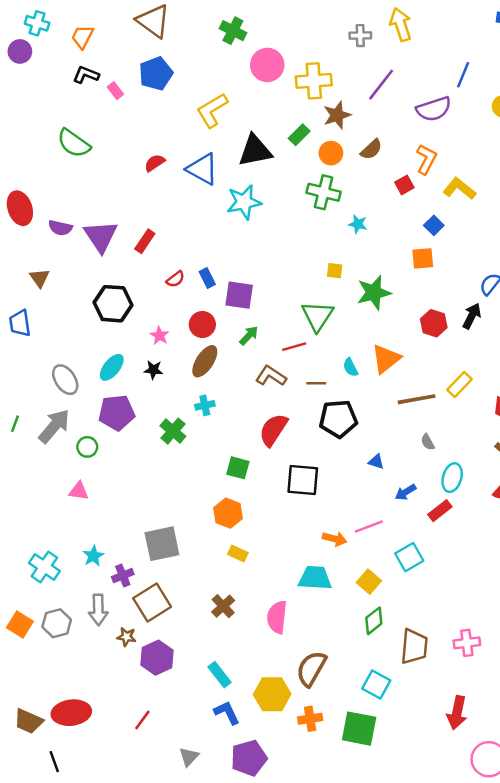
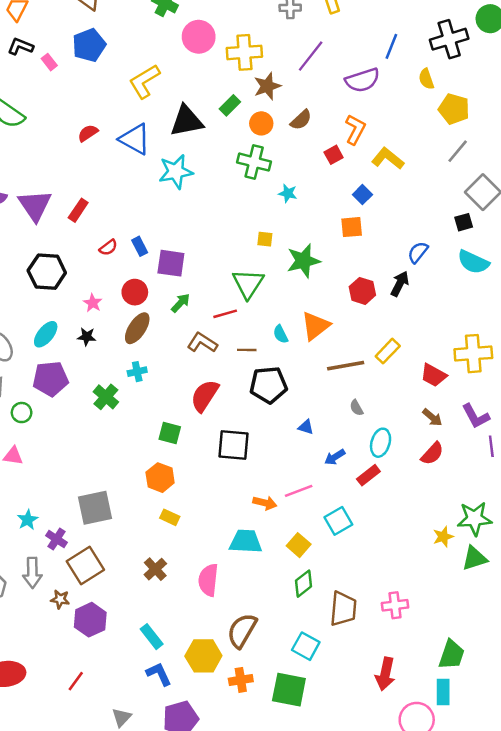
purple cross: (123, 576) -> (57, 539), turned -35

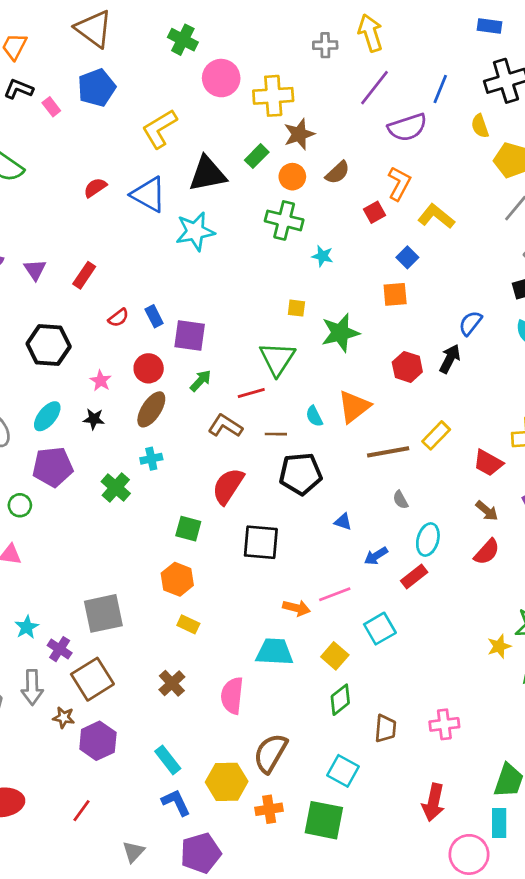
purple line: (311, 56) -> (375, 88), moved
purple triangle: (35, 205) -> (35, 270), size x0.6
brown trapezoid: (343, 609) -> (385, 728), size x0.7

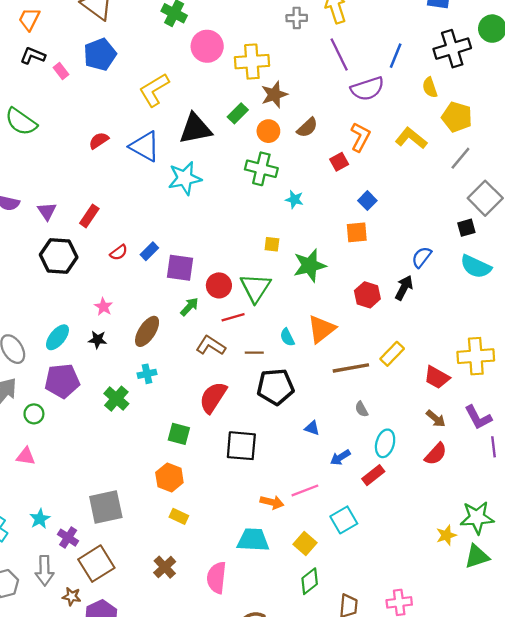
purple line: (375, 88) -> (339, 54), turned -64
yellow L-shape: (436, 216) -> (411, 138), moved
blue rectangle: (154, 316) -> (149, 251), turned 72
black hexagon: (49, 345) -> (59, 256), moved
red circle: (149, 368) -> (219, 285), moved

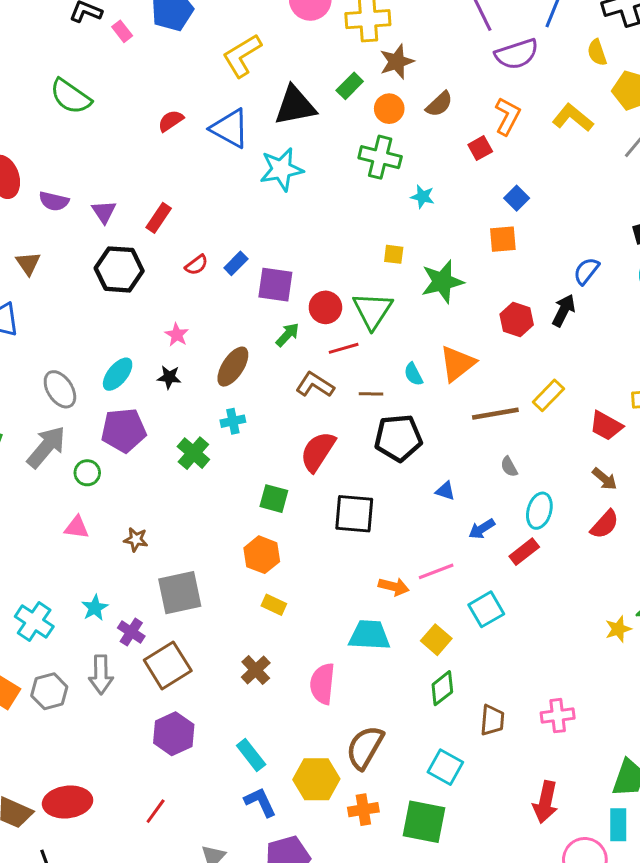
brown star: (72, 597) -> (136, 540), moved

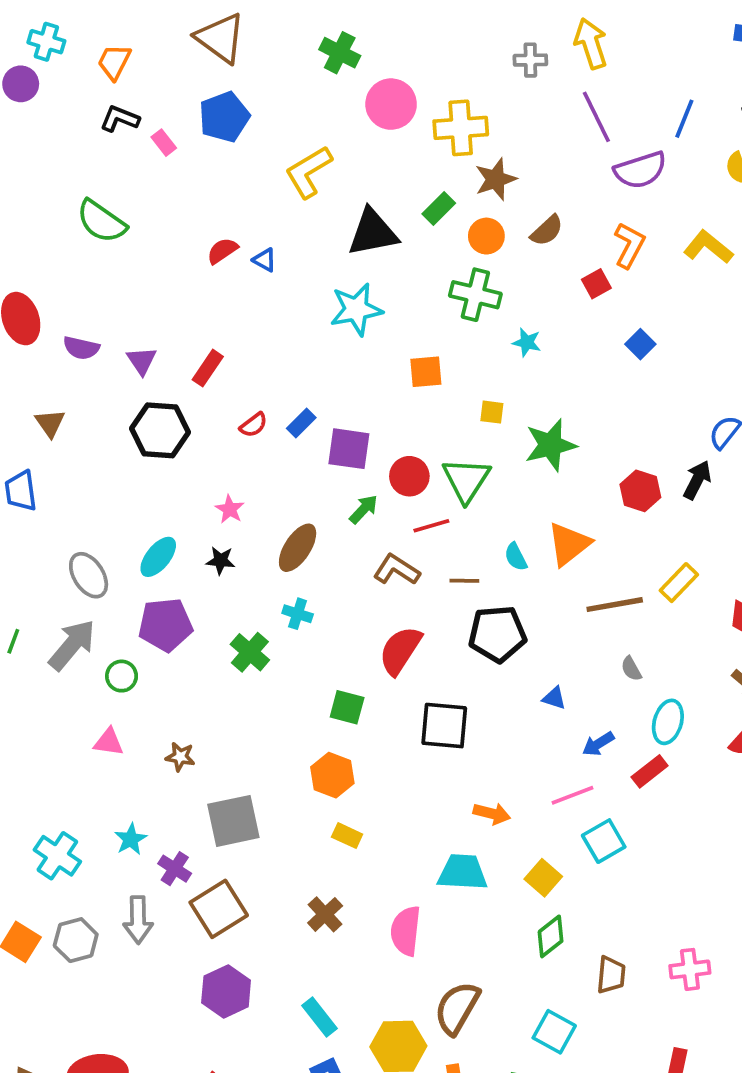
blue triangle: (230, 128) -> (265, 260), moved, size x0.5
orange square: (503, 239) -> (426, 372), moved
cyan cross: (233, 421) -> (298, 614), turned 30
pink line: (436, 571) -> (573, 795), moved

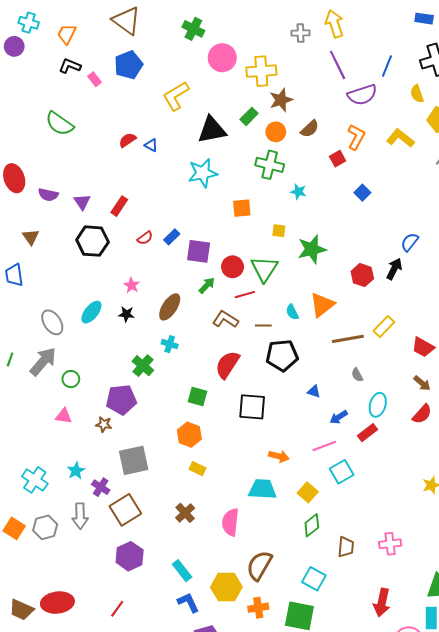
purple pentagon: (166, 625) -> (121, 400), moved

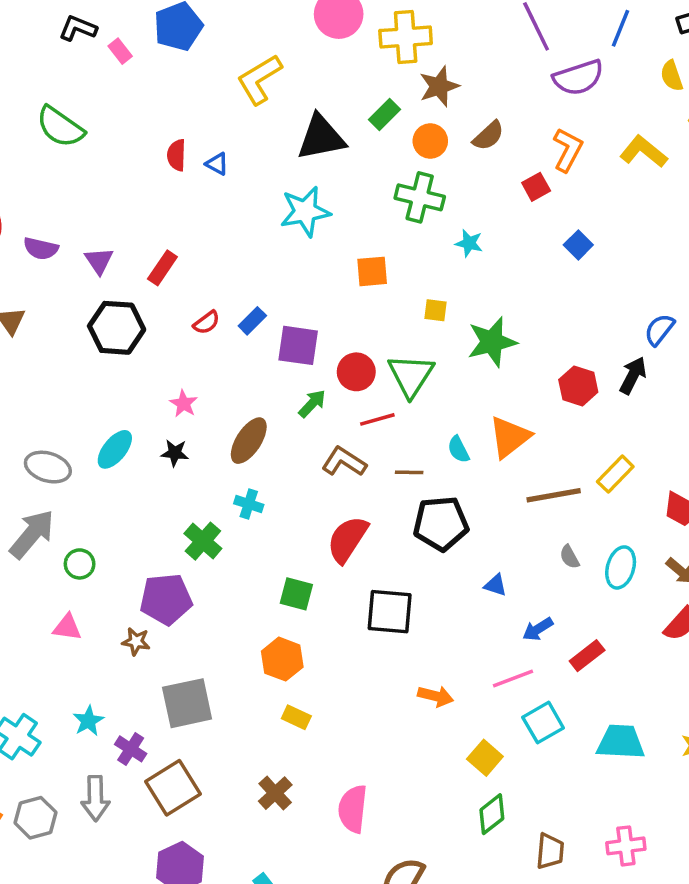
red semicircle: (127, 140) -> (176, 155), turned -54
gray ellipse: (52, 322) -> (48, 467), turned -40
cyan ellipse: (378, 405) -> (621, 567), moved
cyan trapezoid: (262, 489) -> (621, 742), moved

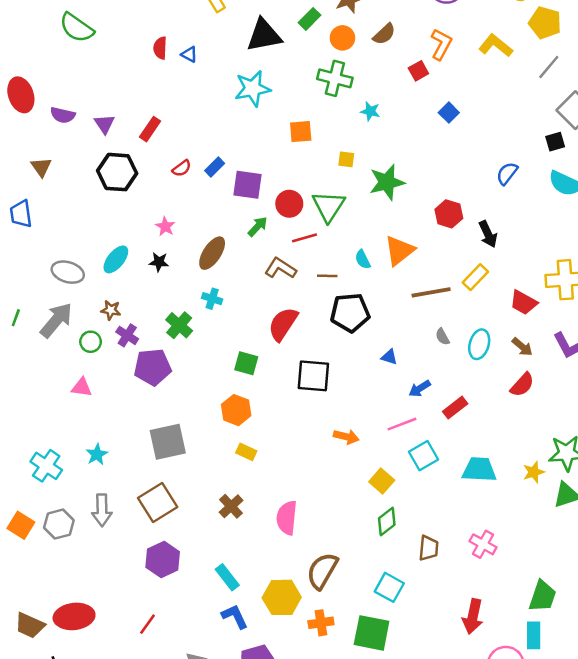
black arrow: (633, 375) -> (488, 234), moved, turned 128
brown star: (136, 641) -> (111, 310), moved
purple cross: (131, 749) -> (127, 335), moved
pink cross: (626, 846) -> (483, 544), turned 36

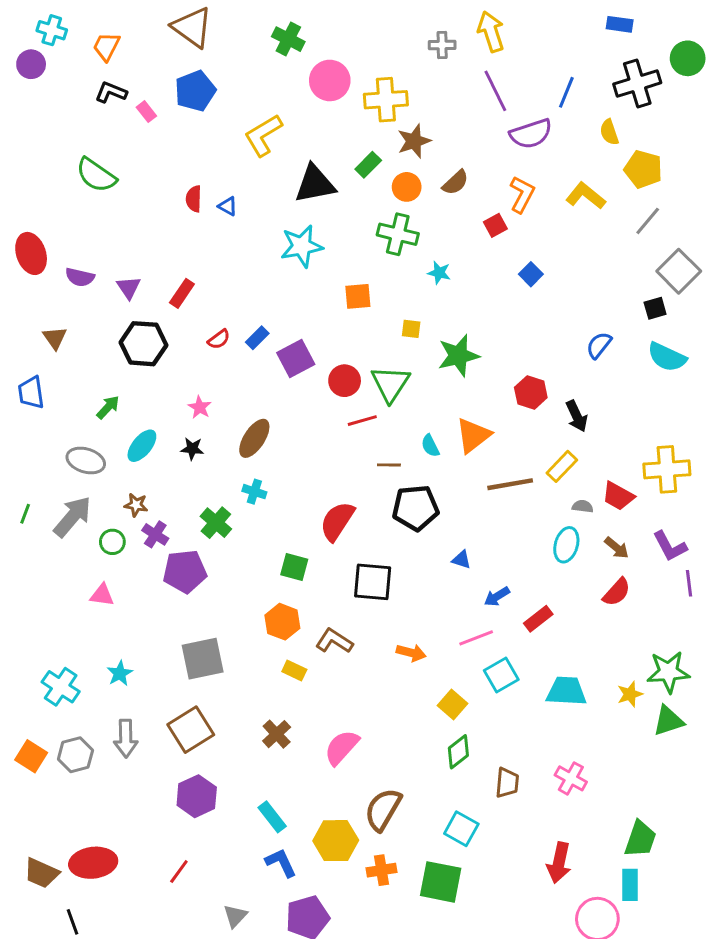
purple square: (248, 185) -> (296, 358), turned -36
green arrow: (258, 227) -> (108, 407), moved
brown L-shape: (280, 268) -> (334, 641), moved
gray semicircle: (442, 337) -> (583, 506), moved, turned 126
pink semicircle: (287, 518) -> (342, 747), turned 36

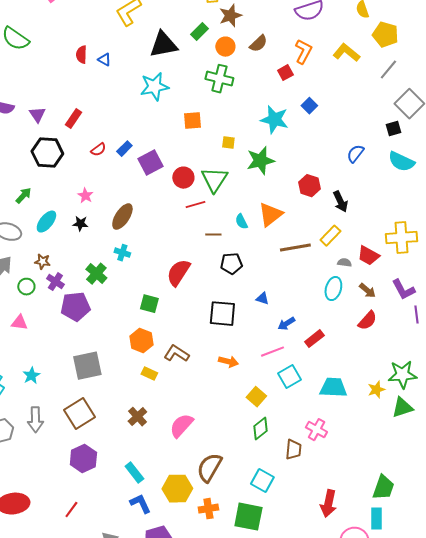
cyan star: (439, 273) -> (274, 120), moved, size x1.8
black pentagon: (416, 508) -> (231, 264), size x0.7
black square: (373, 582) -> (222, 314), moved
pink cross: (571, 778) -> (316, 430), moved

